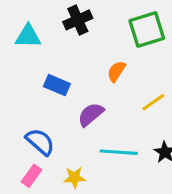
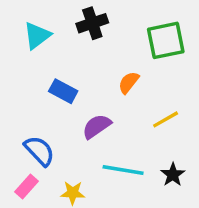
cyan triangle: (28, 36) -> (37, 36), turned -44

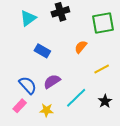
purple semicircle: (97, 126) -> (52, 81), moved
cyan line: (123, 170) -> (76, 98), turned -55

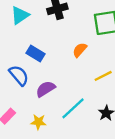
blue semicircle: (28, 85) -> (19, 75), moved

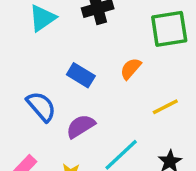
blue rectangle: (36, 53) -> (81, 75), moved

